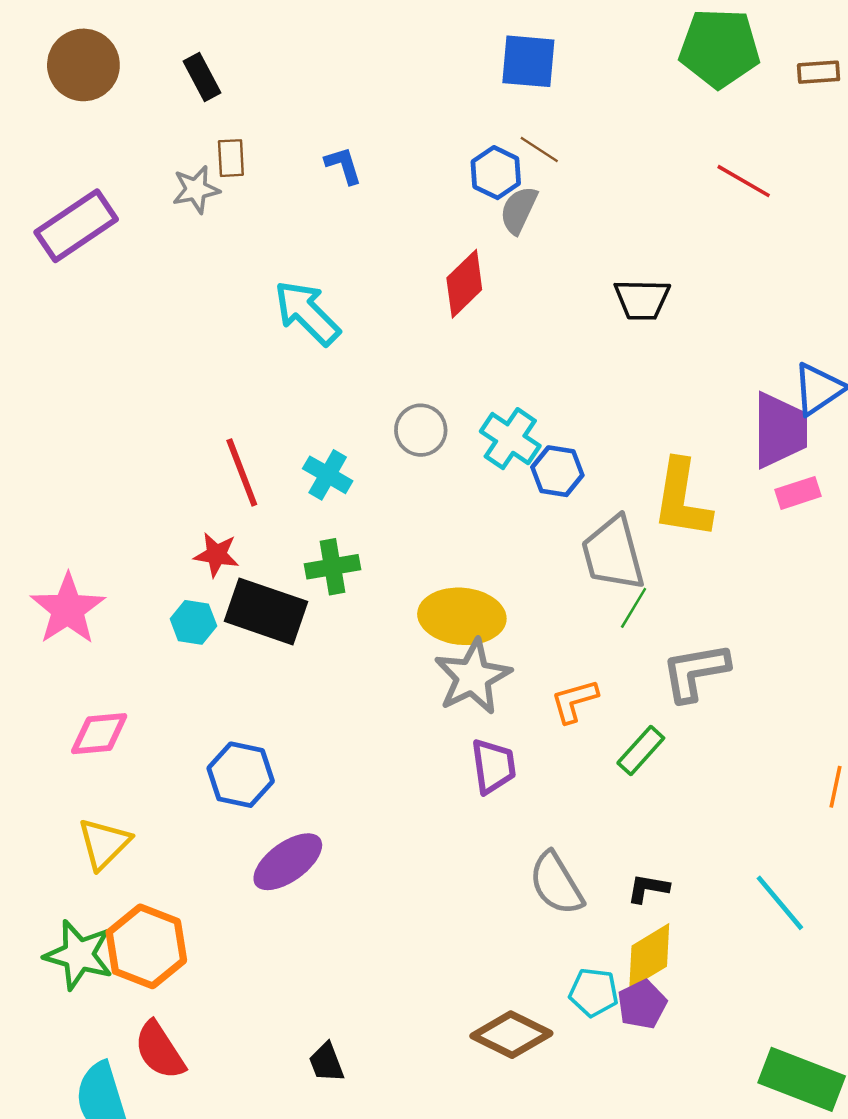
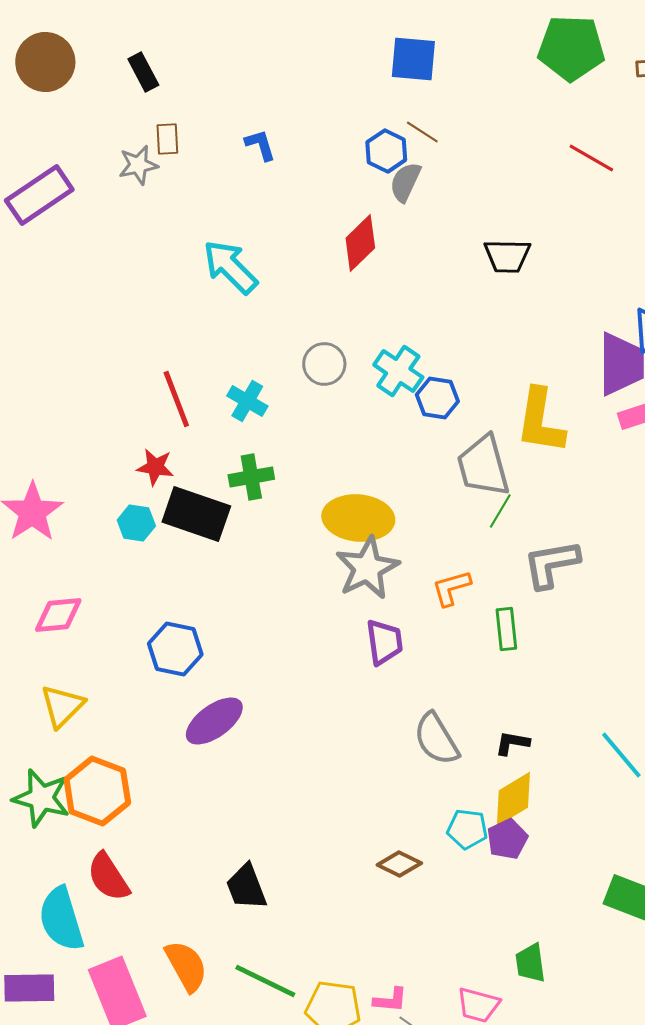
green rectangle: (641, 751) -> (506, 629), turned -48
brown diamond: (511, 1035) -> (399, 864), size x0.7
black trapezoid: (326, 1062) -> (246, 887), size x1.4

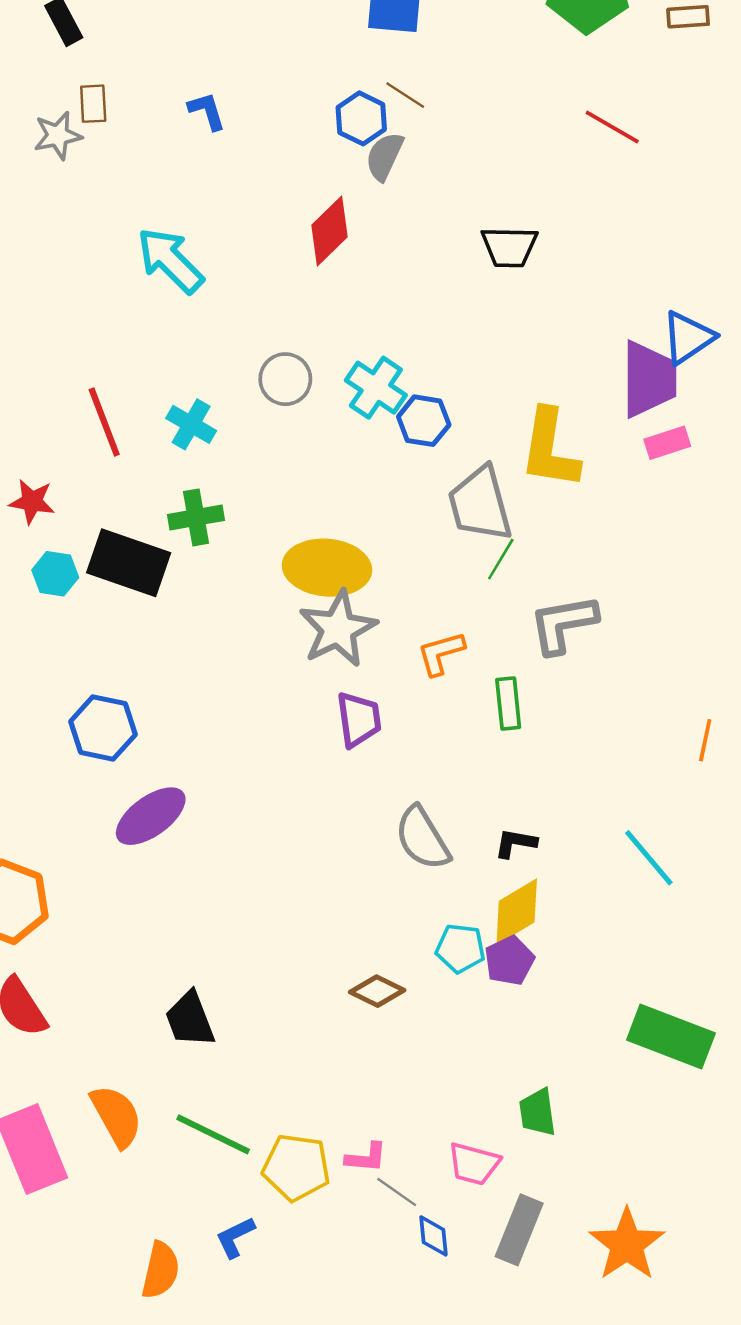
red star: (155, 467) -> (32, 502), moved

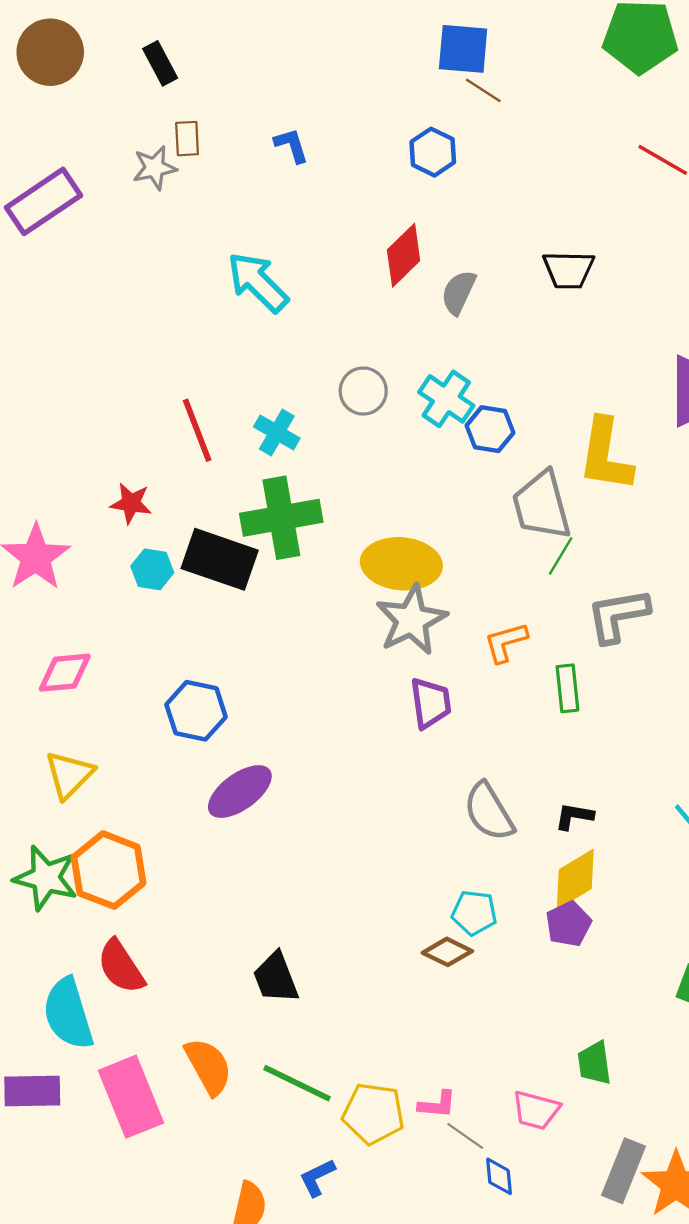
brown line: (405, 95) -> (483, 90), moved
gray semicircle: (384, 156) -> (459, 292), moved
green cross: (196, 517) -> (281, 518), size x1.6
cyan pentagon: (460, 948) -> (474, 913), moved
gray rectangle: (519, 1230) -> (623, 1171), moved

